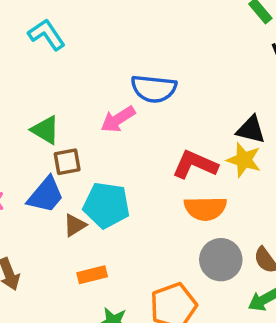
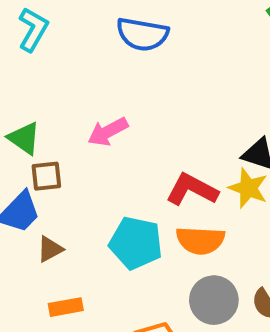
cyan L-shape: (47, 35) -> (33, 29), turned 60
blue semicircle: (154, 89) -> (142, 34), moved
cyan pentagon: (106, 205) -> (136, 243), moved

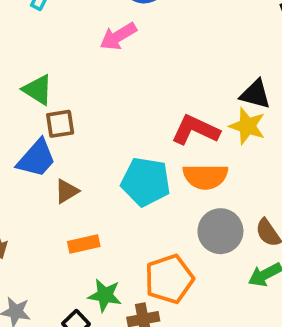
pink arrow: (108, 132) -> (118, 36), moved

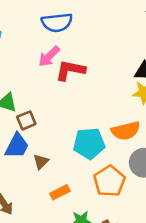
red L-shape: (195, 130) -> (70, 70), moved
orange pentagon: (169, 279) -> (109, 181), moved

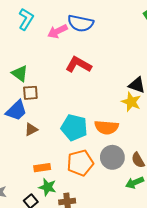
pink arrow: (49, 56) -> (57, 31), moved
orange rectangle: (60, 192) -> (42, 168), moved

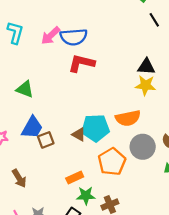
blue semicircle: (81, 23) -> (74, 37), moved
brown square: (30, 93) -> (46, 140), moved
brown triangle: (31, 129) -> (79, 134), moved, turned -48

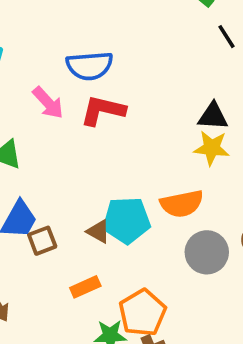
pink arrow: (51, 36) -> (48, 103), moved, turned -90
orange pentagon: (112, 162) -> (142, 313), moved
orange rectangle: (75, 178) -> (85, 287), moved

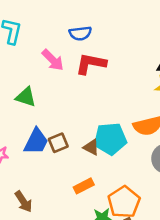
blue semicircle: (90, 66) -> (80, 33), size x0.7
brown square: (42, 241) -> (58, 143), moved

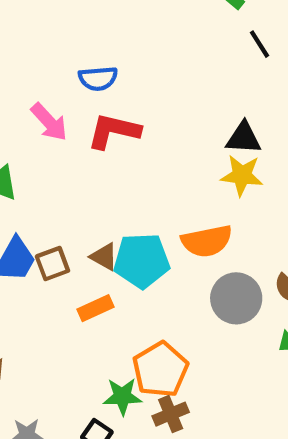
brown triangle: (91, 147) -> (104, 257), moved
orange rectangle: (84, 186) -> (95, 308), moved

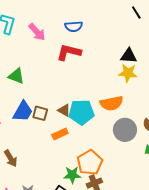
blue semicircle: (98, 78) -> (74, 26), moved
pink arrow: (49, 122) -> (37, 32), moved
brown square: (52, 264) -> (40, 113), turned 35

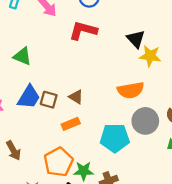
black triangle: (129, 56) -> (136, 39), moved, turned 42
cyan pentagon: (81, 112) -> (115, 138), moved
orange pentagon: (90, 162) -> (58, 162), moved

